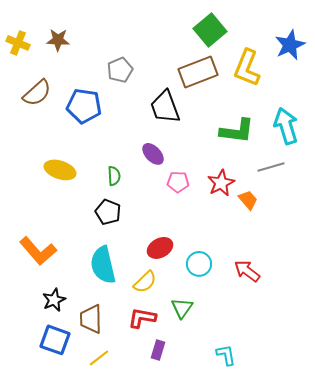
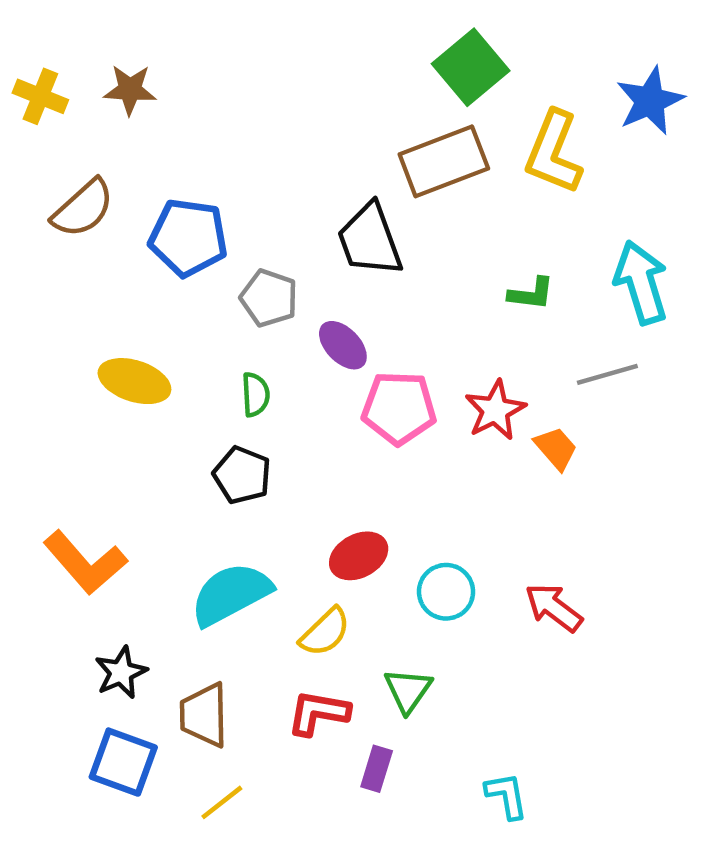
gray pentagon: (120, 70) -> (269, 298), moved, turned -30
green L-shape: (237, 131) -> (531, 294), size x0.6
pink pentagon: (178, 182) -> (399, 408), size x1.5
cyan semicircle: (103, 265) -> (231, 594), turned 75
purple rectangle: (158, 350) -> (377, 769), moved

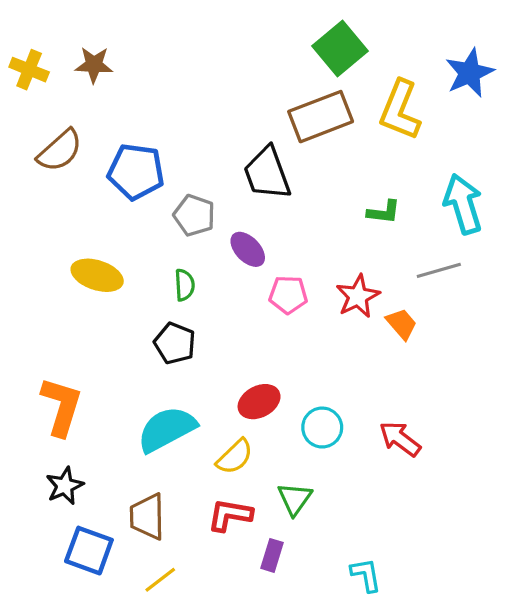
pink pentagon: (399, 408) -> (288, 295), size x0.7
orange L-shape: (85, 563) -> (61, 406), turned -122
black star: (121, 672) -> (65, 486), moved

